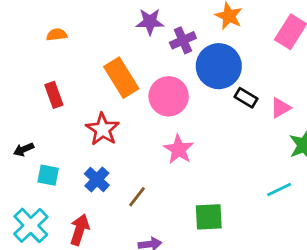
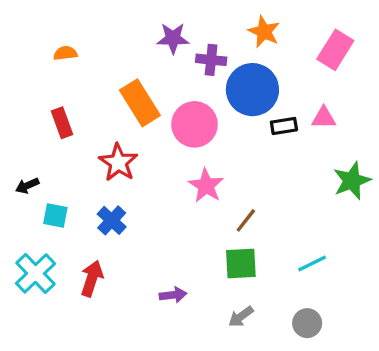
purple cross: (183, 40) -> (211, 60), turned 30
black rectangle: (246, 98) -> (284, 126), turned -40
pink triangle: (280, 108) -> (324, 118), moved, turned 30
cyan line: (279, 190) -> (312, 263), moved
brown line: (137, 197) -> (246, 220), moved

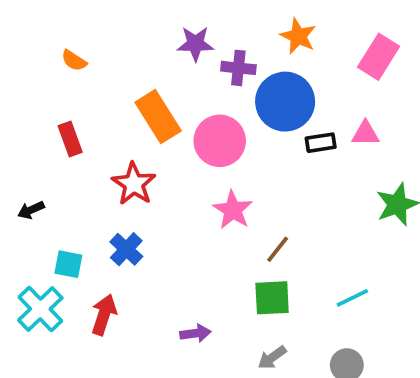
orange semicircle: (65, 53) -> (74, 60), turned -140
cyan square: (55, 215) -> (68, 264), moved

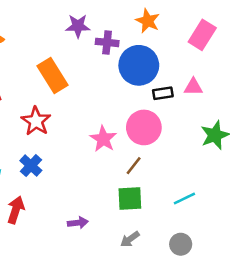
pink circle: (220, 141) -> (144, 127), moved

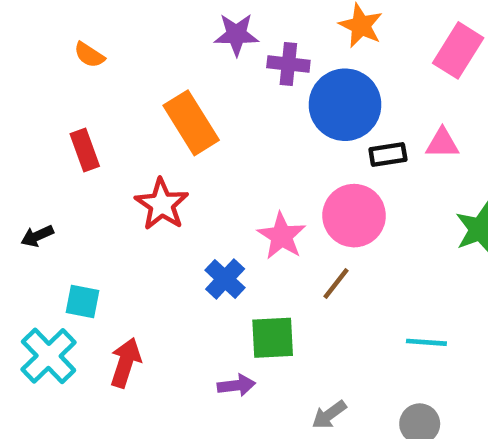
blue cross: (31, 166) -> (225, 279), moved
green square: (130, 199) -> (273, 338), moved
cyan line: (184, 199) -> (426, 342), turned 30

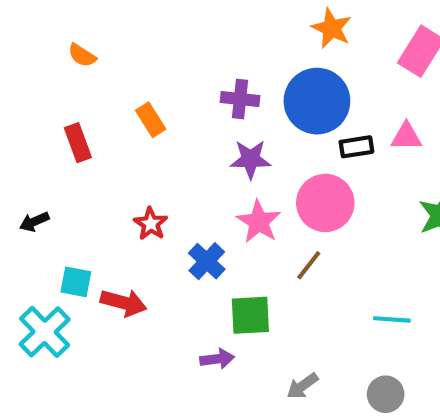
purple star: (236, 35) -> (250, 159), moved
purple cross: (288, 64) -> (240, 99), moved
orange rectangle: (191, 123) -> (151, 120), moved, size x0.6
red star: (162, 204) -> (151, 224), moved, size x0.7
red arrow: (125, 363) -> (124, 303), moved, turned 87

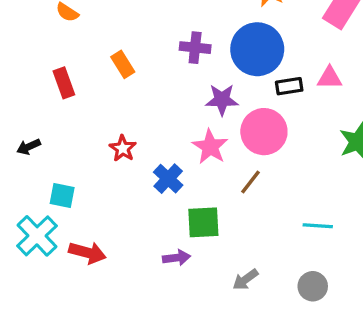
purple star: (250, 159) -> (222, 100), moved
red arrow: (124, 303) -> (87, 253), moved

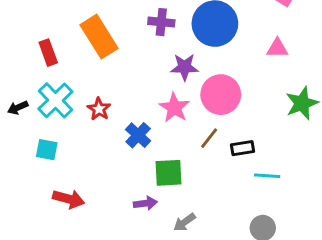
orange rectangle: (123, 64) -> (99, 37), size x1.8
black rectangle: (289, 86) -> (242, 148), moved
cyan cross: (37, 236) -> (55, 100), moved
gray arrow: (245, 280) -> (184, 222), moved

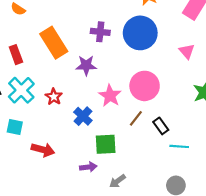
pink triangle: (277, 48) -> (187, 51), turned 49
purple star: (184, 67) -> (86, 65), moved
black rectangle: (242, 148) -> (161, 126), turned 63
red arrow: (69, 199) -> (43, 150), moved

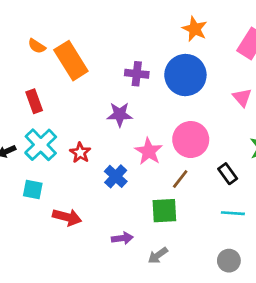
orange rectangle: (54, 43) -> (71, 61), moved
black rectangle: (161, 126) -> (228, 174), moved
green square: (106, 144) -> (164, 211), moved

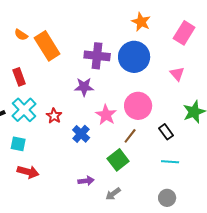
purple cross: (137, 74) -> (97, 56), size x1.4
green square: (164, 211) -> (118, 160), turned -35
red arrow: (67, 217) -> (28, 172), moved

